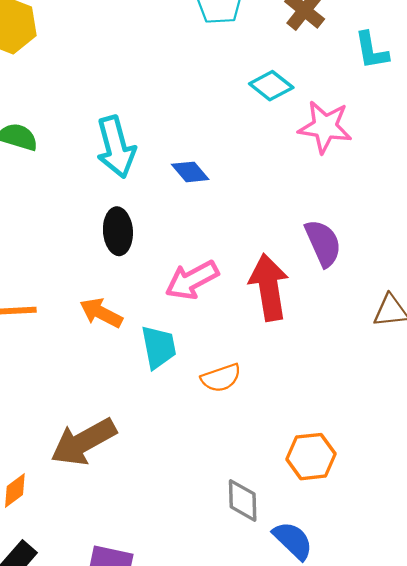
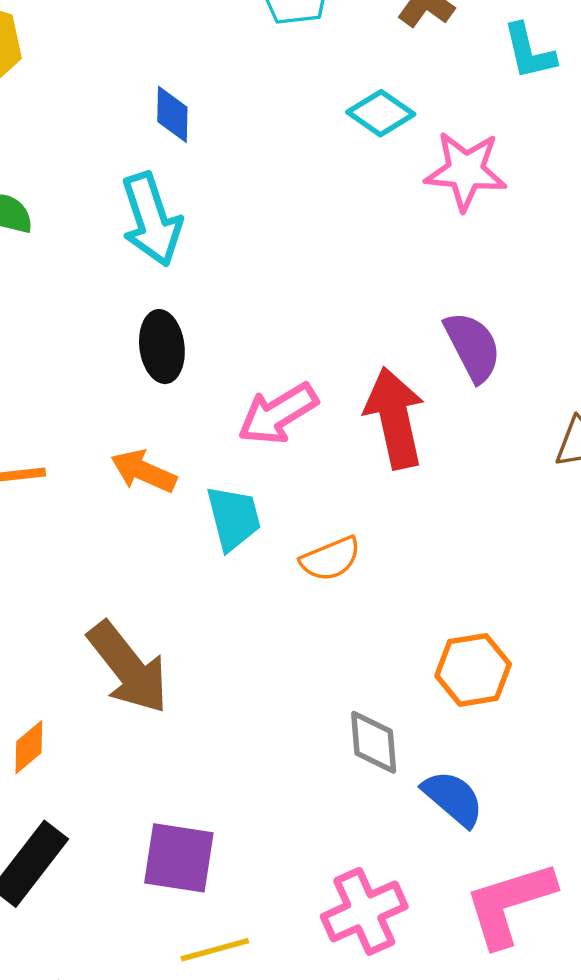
blue diamond: (190, 172) -> (172, 114), moved, turned 45
brown arrow: (83, 442) -> (128, 668), turned -96

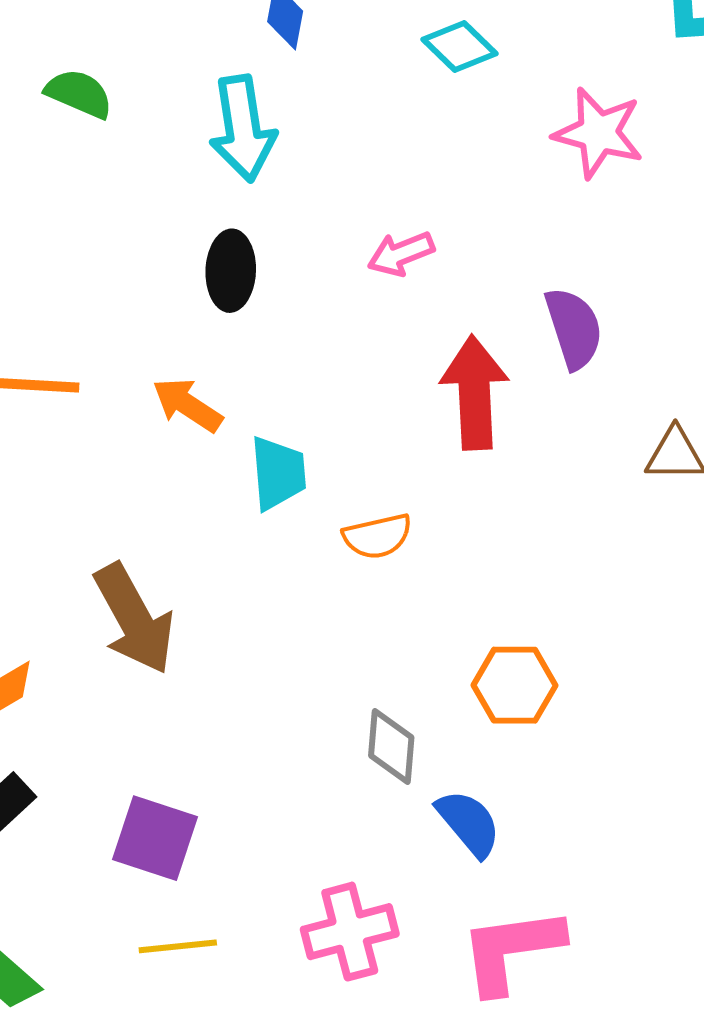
cyan diamond: (381, 113) -> (459, 47), moved
pink arrow: (278, 414) -> (401, 254), moved, size x0.7

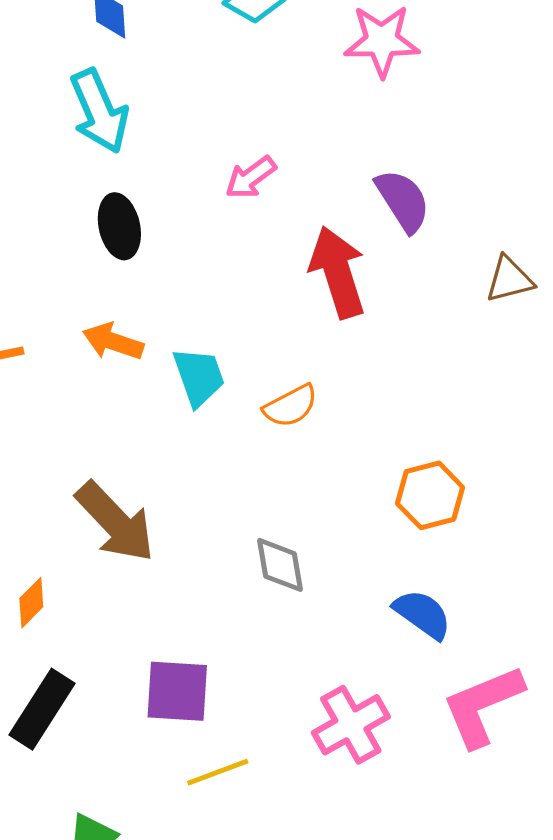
gray diamond: (391, 747) -> (280, 565), moved

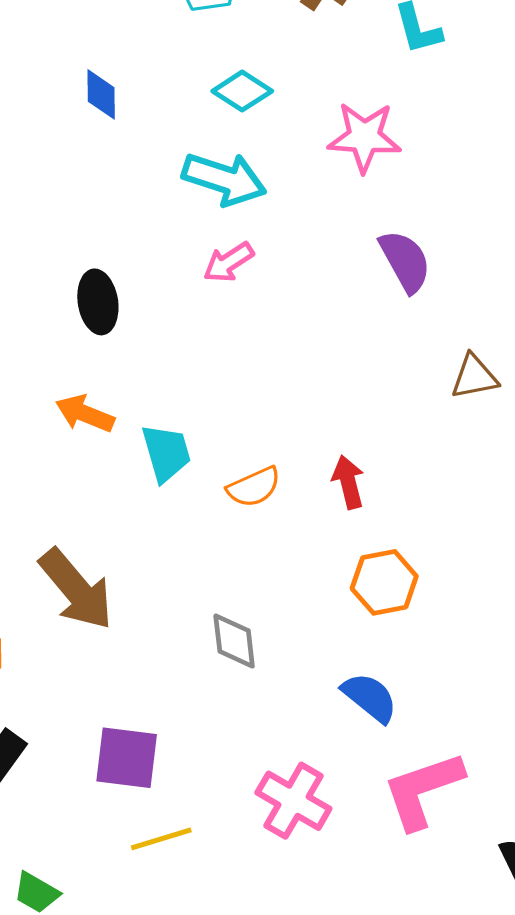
cyan arrow: (99, 111) -> (224, 179), moved, turned -52
purple semicircle: (403, 201) -> (405, 261), moved
red arrow: (338, 272) -> (348, 482), moved, size x0.6
pink cross: (351, 725) -> (293, 801), turned -34

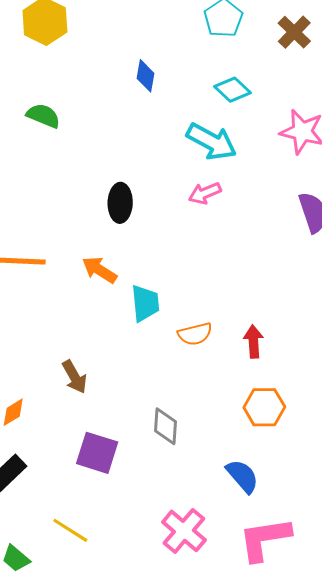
brown arrow: (76, 589) -> (74, 377), size x0.6
purple square: (127, 758) -> (97, 453), moved
yellow line: (161, 839) -> (70, 530), moved, turned 39

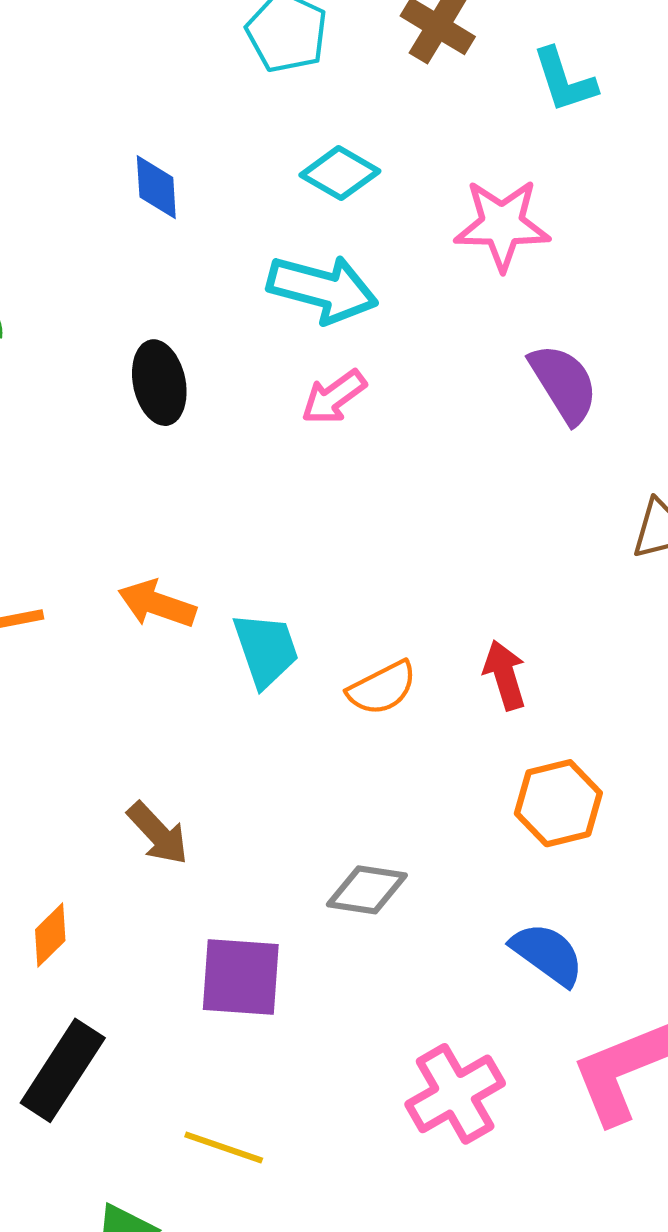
black ellipse: (120, 203) -> (159, 383), moved
gray diamond: (166, 426) -> (367, 890), turned -72
pink cross: (184, 531) -> (455, 1094), turned 33

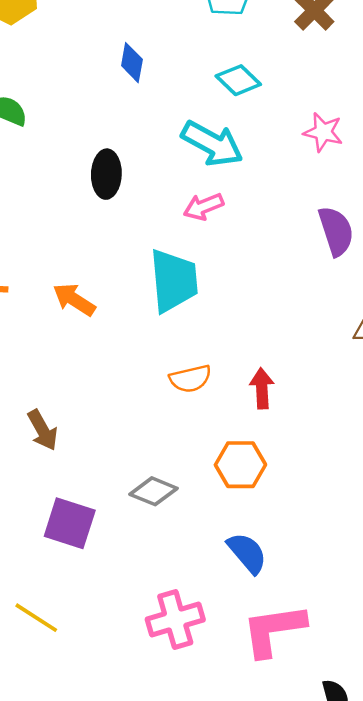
pink star: (502, 225) -> (323, 132), size x0.7
cyan trapezoid: (266, 650) -> (174, 281), moved, size x1.4
orange hexagon: (558, 803) -> (240, 465), moved

